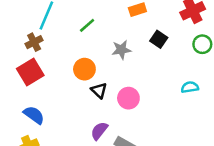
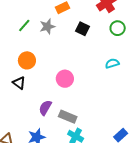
gray star: (121, 50) -> (47, 26), moved
black triangle: (99, 91) -> (19, 83), moved

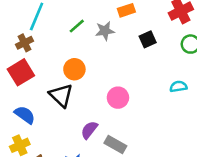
black square: (83, 29) -> (148, 39), turned 32
black triangle: (19, 83) -> (61, 95), size x1.5

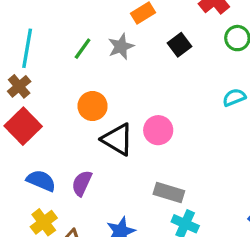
black triangle: (61, 95) -> (118, 139), moved
purple semicircle: (89, 130) -> (82, 183), moved

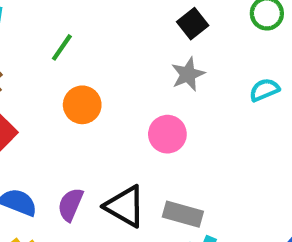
gray star: (121, 46) -> (188, 74), moved
green line: (83, 49) -> (62, 47), moved
black triangle: (118, 139) -> (125, 206), moved

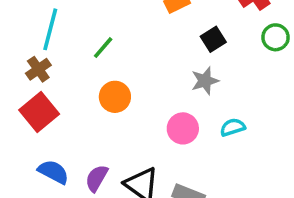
cyan semicircle: (264, 90) -> (233, 127), moved

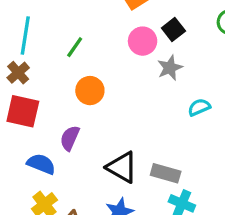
red square: (39, 112) -> (23, 111), turned -32
pink circle: (183, 128) -> (143, 41), moved
purple semicircle: (97, 178) -> (70, 138), moved

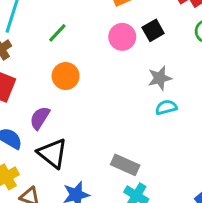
gray star: (170, 68) -> (160, 78), moved
black triangle: (122, 167) -> (52, 153), moved

